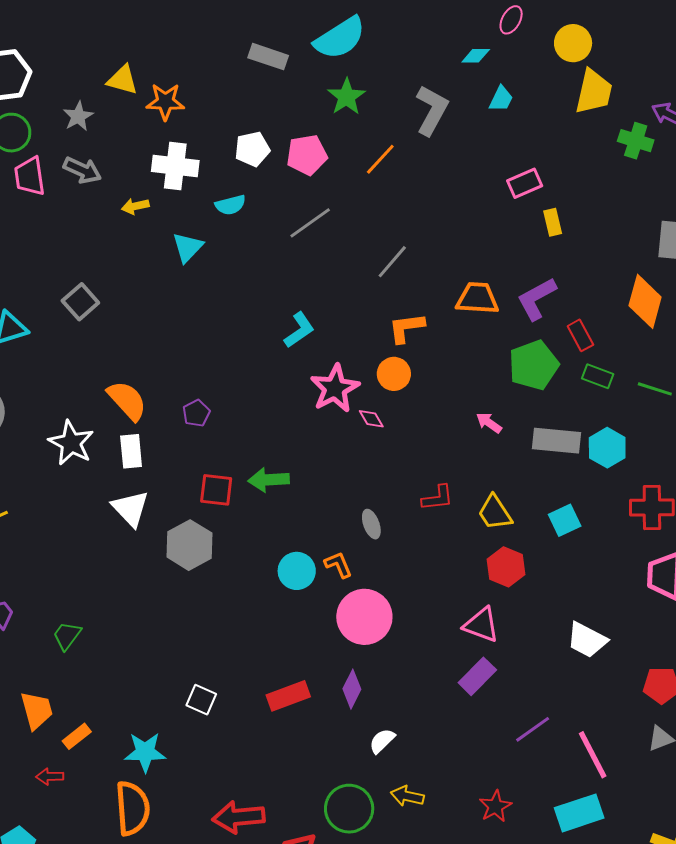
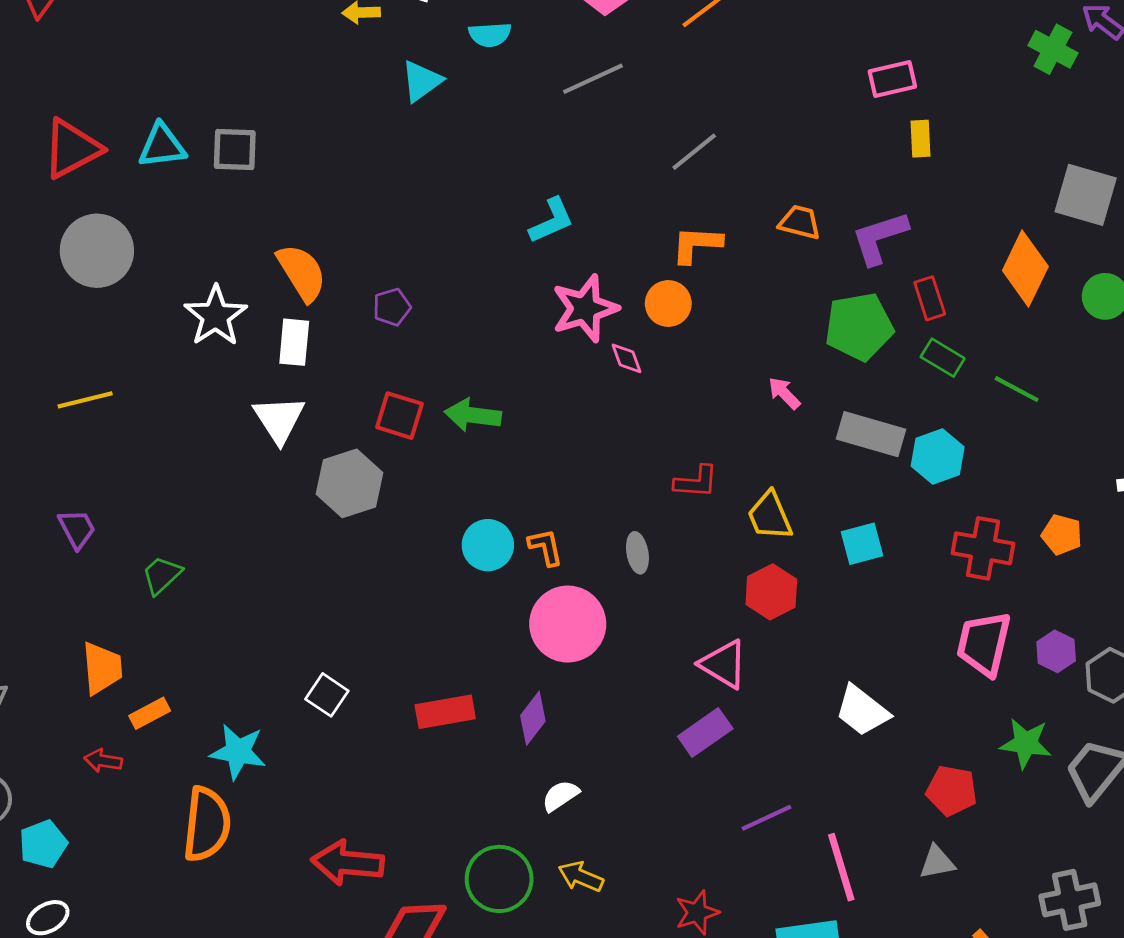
orange trapezoid: (477, 298) -> (800, 222), size x0.7
gray square: (80, 302) -> (235, 149), moved, turned 33
gray ellipse: (371, 524) -> (637, 553), moved

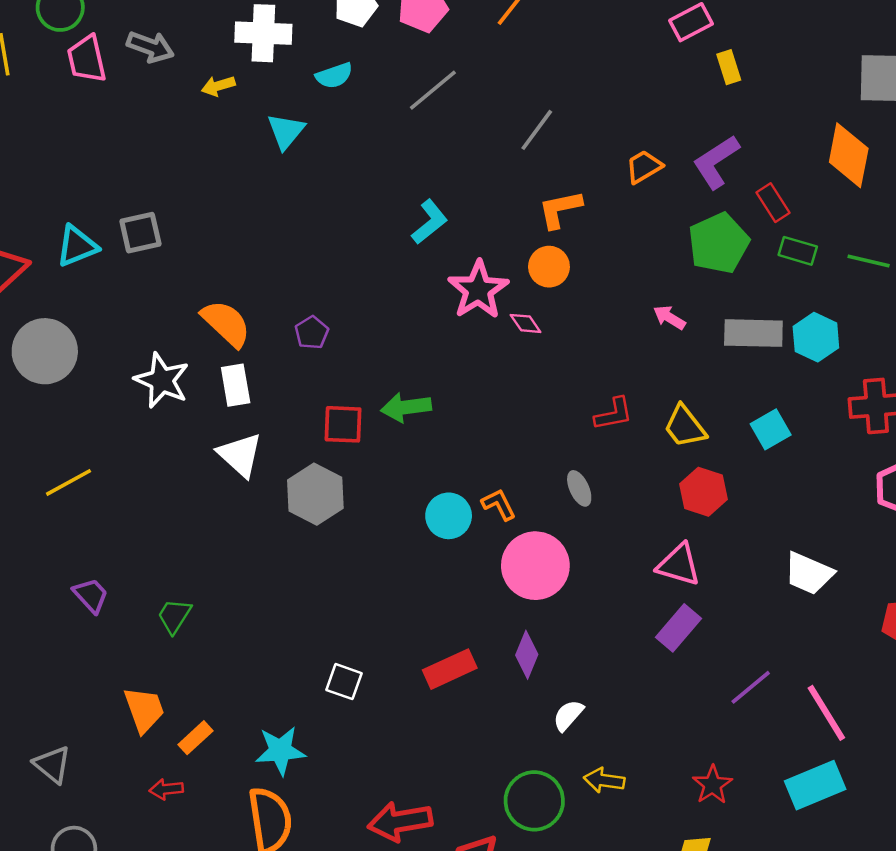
orange trapezoid: (800, 222) -> (644, 167), turned -30

